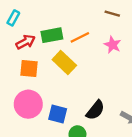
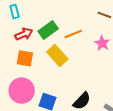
cyan rectangle: (13, 18) -> (15, 12), turned -48
green rectangle: (52, 35) -> (48, 30), turned -30

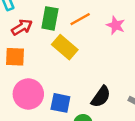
green rectangle: (48, 30) -> (50, 18), turned -36
orange square: (25, 58) -> (15, 57), moved

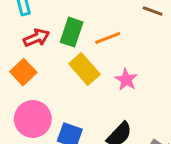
pink star: (116, 25) -> (126, 80), moved
orange square: (15, 57) -> (23, 72), turned 36

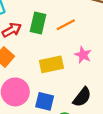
yellow rectangle: (84, 69) -> (51, 64), moved, turned -55

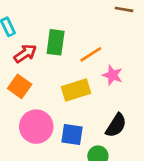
orange line: (66, 25) -> (91, 54), moved

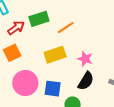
green rectangle: (56, 42) -> (39, 19), turned 66
pink star: (113, 75) -> (85, 59), moved
orange square: (20, 86) -> (12, 53), turned 30

